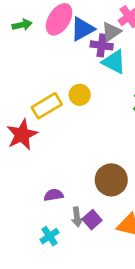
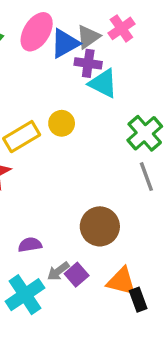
gray triangle: (111, 32) -> (88, 37), moved
gray arrow: (77, 217) -> (58, 271), turned 60
cyan cross: (49, 236) -> (25, 295), size x1.6

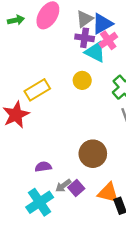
pink cross: (121, 28) -> (108, 40), moved
blue triangle: (65, 43) -> (102, 24), moved
yellow circle: (62, 123) -> (82, 80), moved

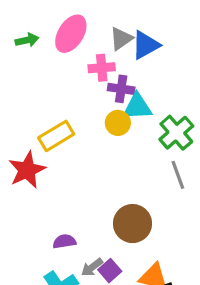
purple cross: (85, 38) -> (121, 89), moved
pink cross: (108, 40) -> (102, 68), moved, turned 30
cyan triangle: (95, 52) -> (137, 107), moved, turned -30

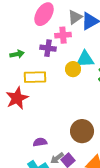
green arrow: (27, 40) -> (17, 54), moved
purple cross: (121, 89) -> (48, 48), moved
yellow rectangle: (56, 136) -> (35, 77), turned 30

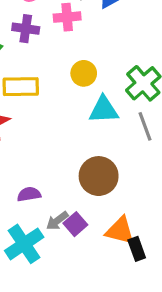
purple cross: (48, 48) -> (26, 29), moved
cyan triangle: (85, 59) -> (104, 110), moved

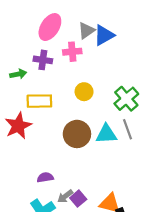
cyan triangle: (104, 110) -> (106, 134), moved
brown circle: (99, 176) -> (77, 134), moved

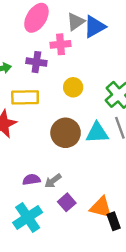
purple cross: (43, 60) -> (36, 62), moved
gray arrow: (65, 196) -> (53, 181), moved

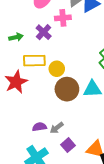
purple cross: (36, 62) -> (44, 32), turned 35
yellow circle: (73, 87) -> (57, 69), moved

